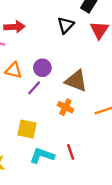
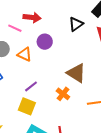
purple circle: (42, 68) -> (45, 42), moved
purple line: (34, 88) -> (31, 86), moved

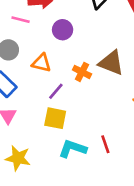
orange triangle: (25, 54) -> (42, 63), moved
orange cross: (63, 94) -> (82, 72), moved

